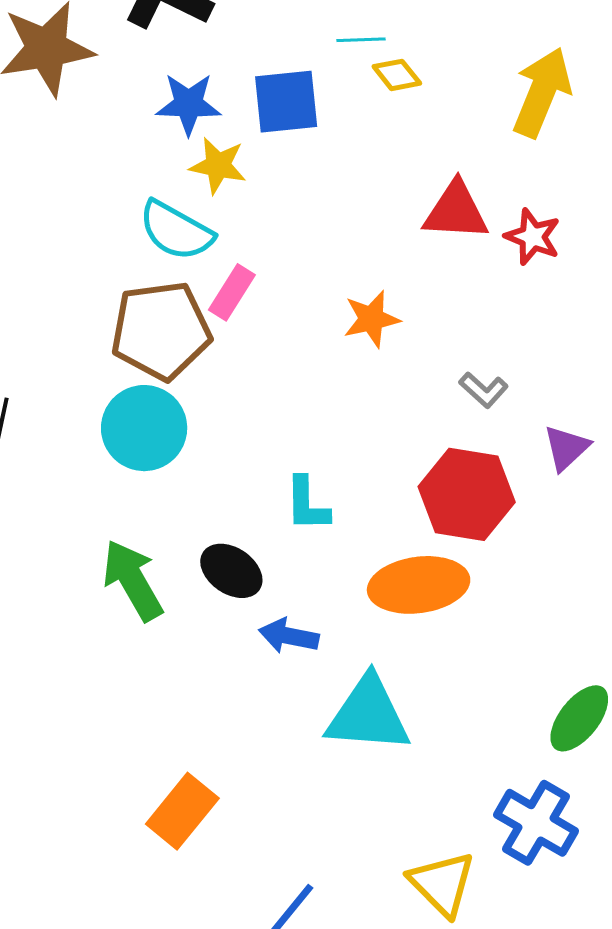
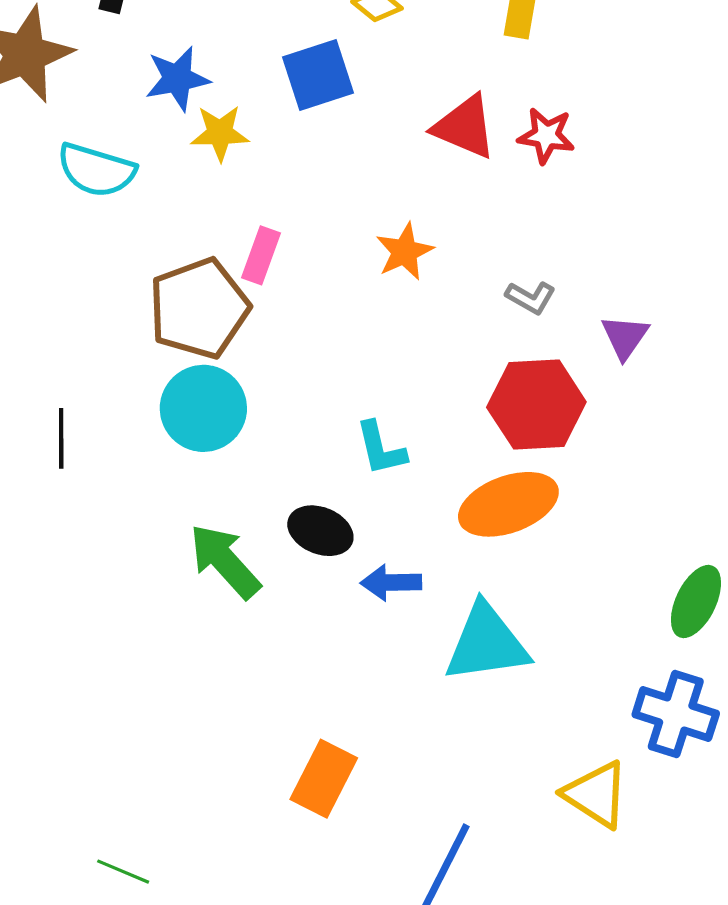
blue square: (286, 102) -> (318, 75), moved
red triangle: (456, 211) -> (465, 127), turned 32
cyan semicircle: (176, 231) -> (96, 170), moved

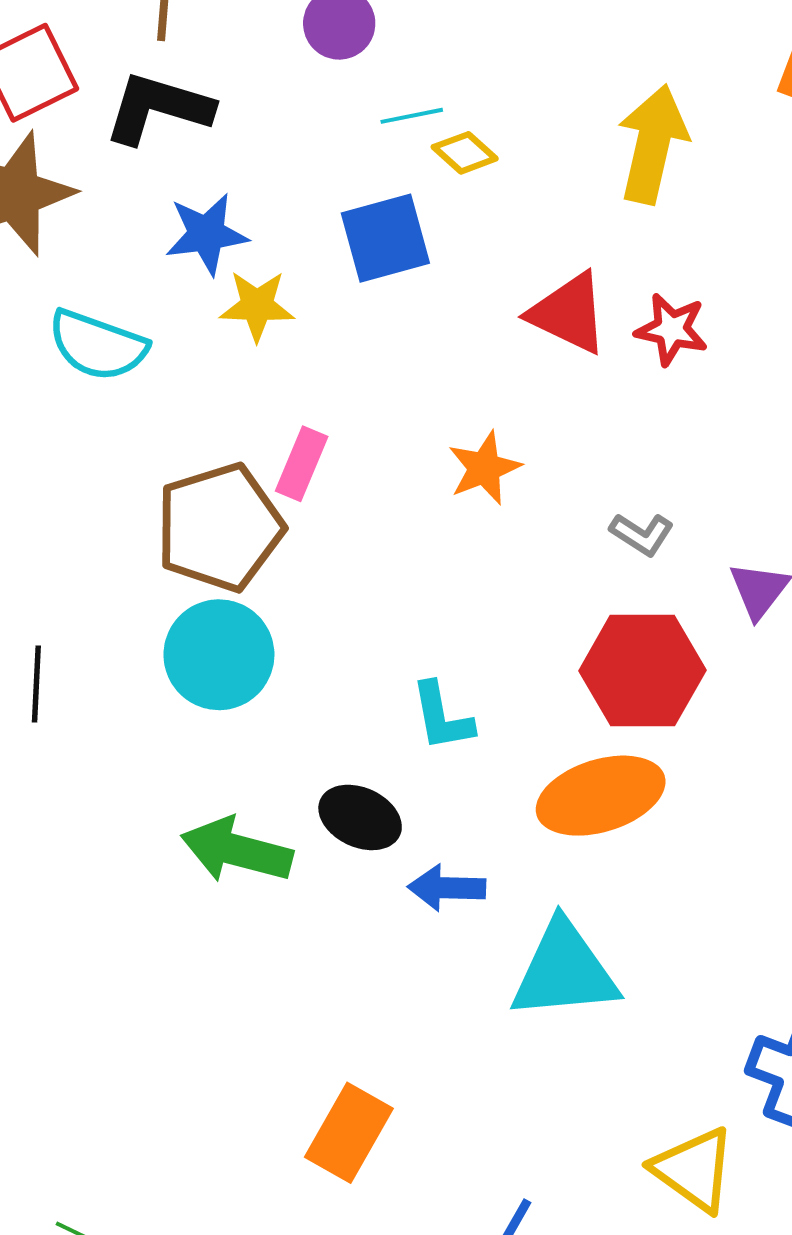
green arrow: (225, 561) -> (237, 850), turned -36

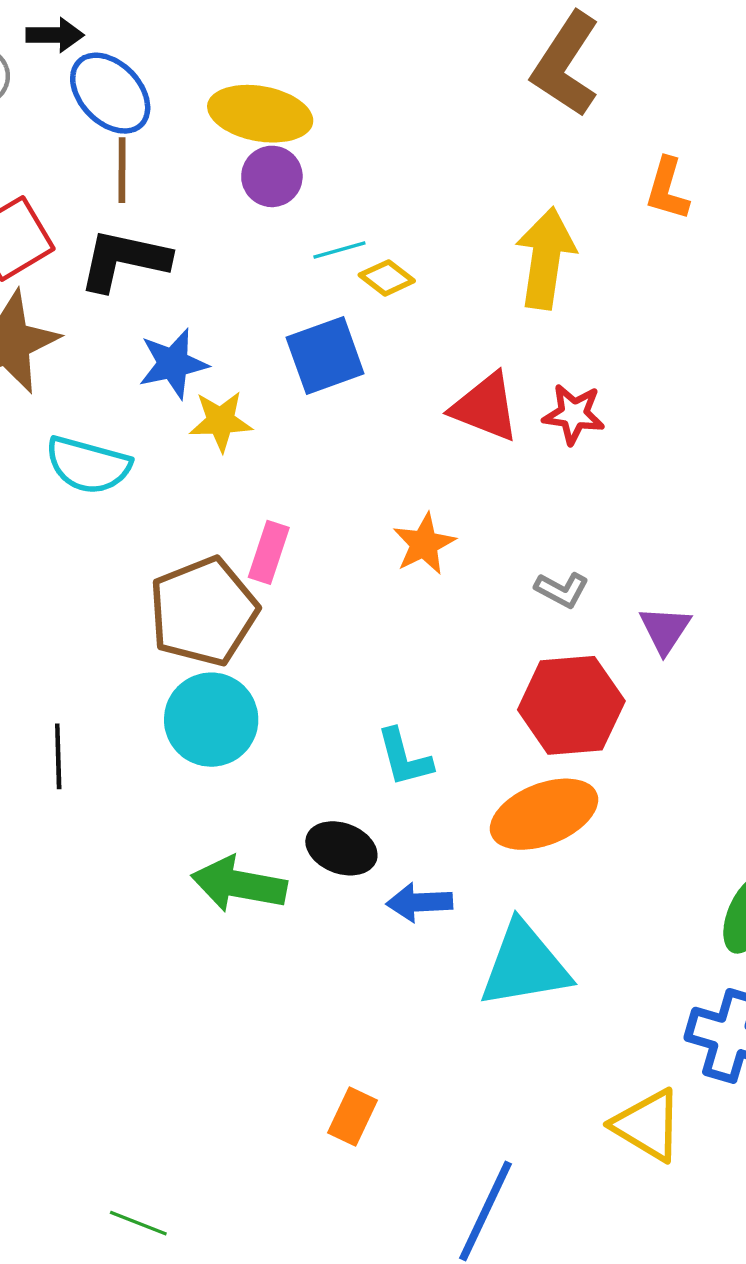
orange rectangle: (349, 1133) -> (353, 1117), size x0.7

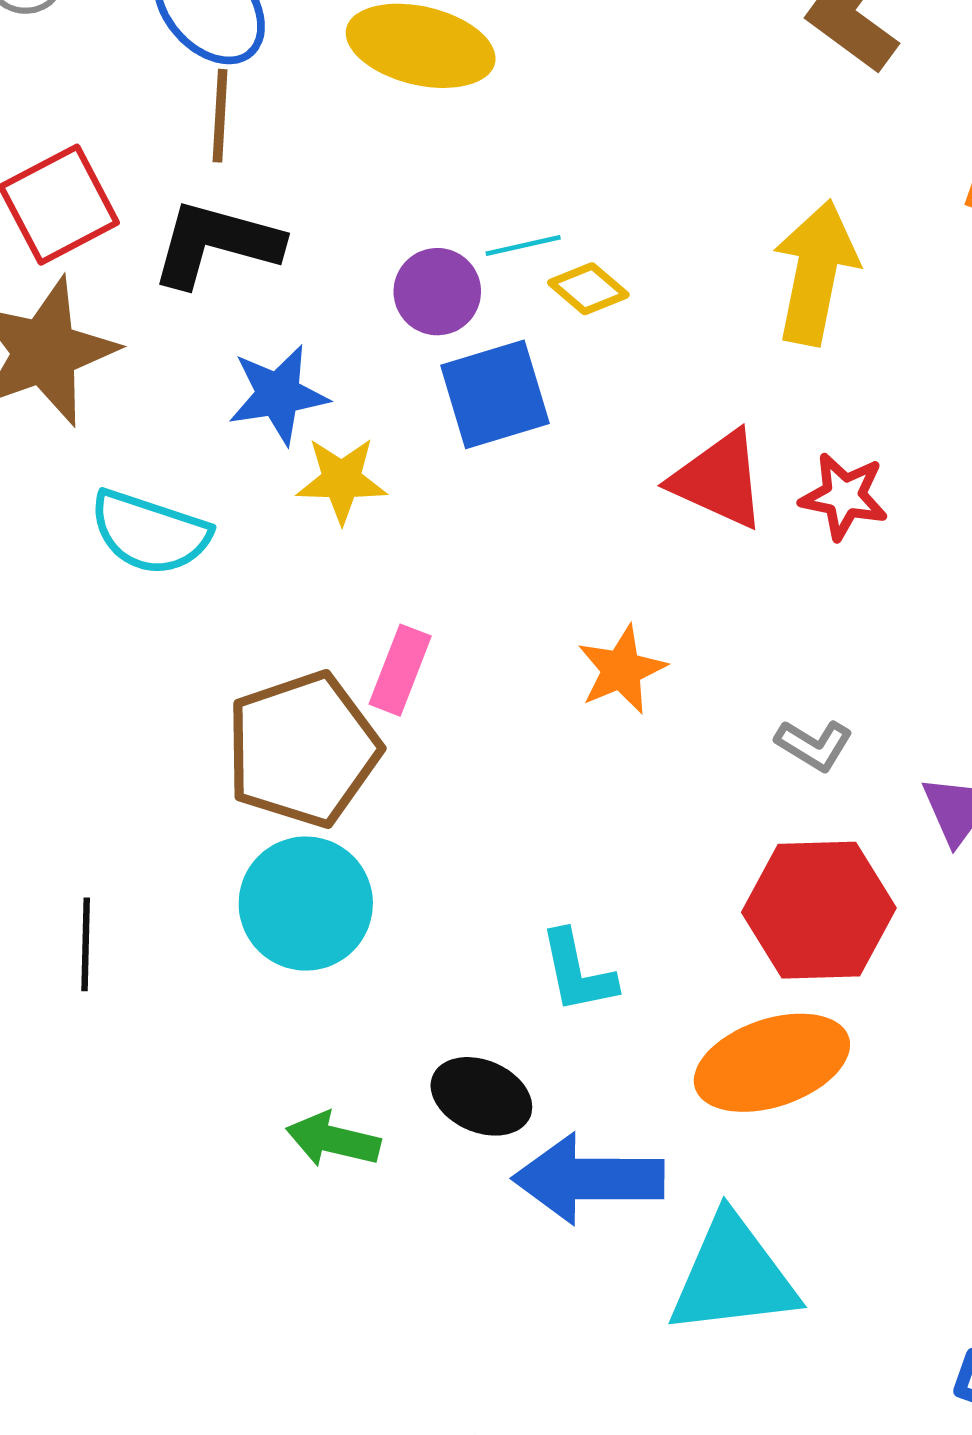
purple circle: (272, 176) -> (437, 292), moved
green arrow: (239, 884) -> (333, 1140), size x0.7
blue arrow: (419, 902) -> (588, 1179), size x1.6

